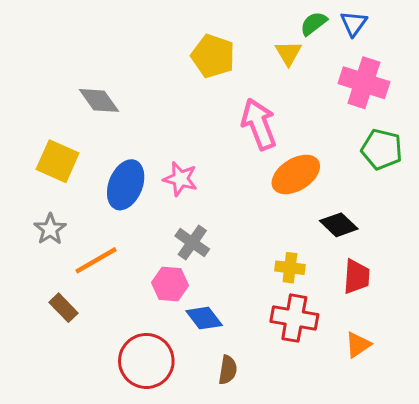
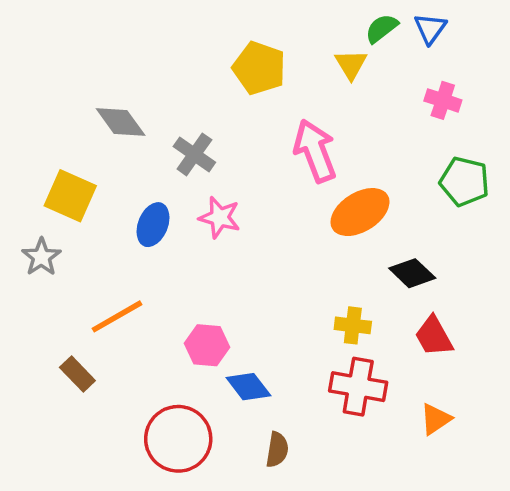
pink cross: (364, 83) -> (443, 100), size x0.6
blue ellipse: (126, 185) -> (153, 225), size x0.7
gray star: (50, 229) -> (41, 257), moved
gray cross: (192, 243) -> (194, 154), moved
red trapezoid: (357, 277) -> (434, 336), turned 147

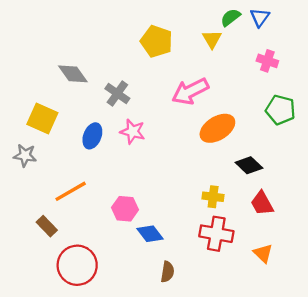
pink arrow: (315, 151) -> (190, 91), turned -96
gray star: (41, 257) -> (25, 155), turned -30
orange triangle: (436, 419) -> (263, 253), turned -42
red circle: (178, 439) -> (77, 265), moved

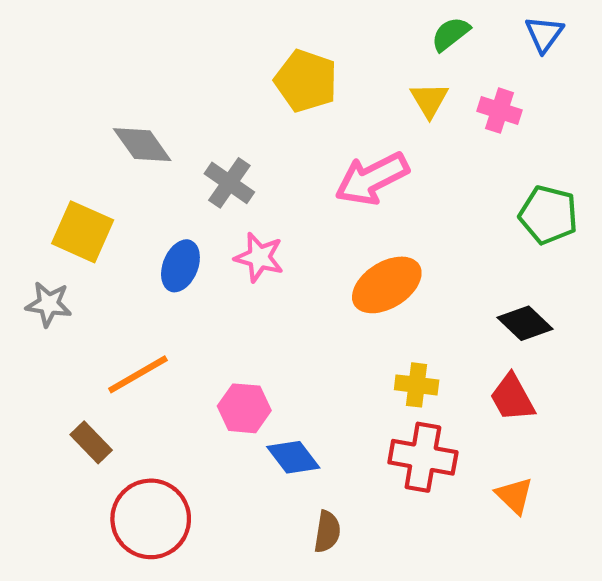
blue triangle: (260, 17) -> (544, 34), moved
yellow triangle: (212, 39) -> (429, 100), moved
pink cross: (267, 61) -> (499, 111), moved
orange ellipse: (217, 128) -> (387, 285), moved
black diamond: (249, 165) -> (525, 323), moved

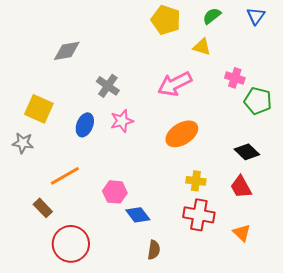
yellow pentagon: (306, 81) -> (166, 20), moved
yellow triangle: (429, 100) -> (202, 47), turned -42
pink cross: (499, 111) -> (235, 78), moved
gray diamond: (142, 145) -> (67, 51), moved, turned -64
pink star: (259, 257) -> (122, 121), turned -30

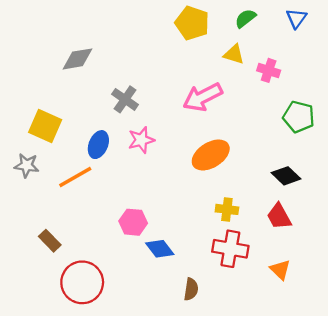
pink cross: (235, 78) -> (269, 70), moved
orange line: (65, 176) -> (75, 177), moved
brown semicircle: (154, 250) -> (191, 289), moved

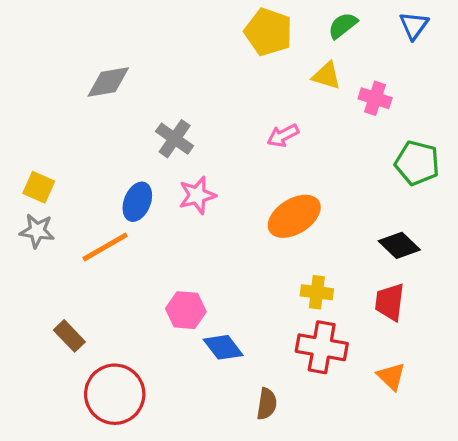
pink arrow: (203, 97) -> (283, 135), size x0.6
yellow square: (45, 126) -> (39, 187), moved, size x0.7
red trapezoid: (279, 216) -> (390, 302), turned 36

